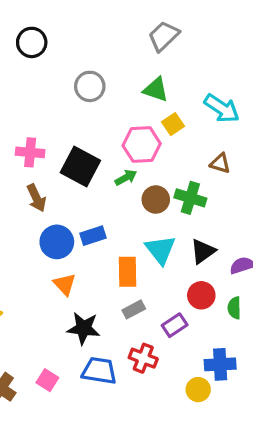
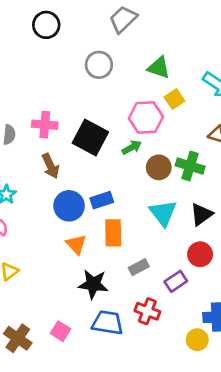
gray trapezoid: (164, 36) -> (123, 19), moved
orange rectangle: (127, 272) -> (113, 233), moved

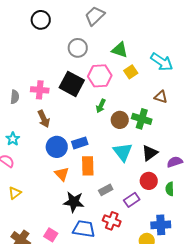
pink hexagon: (146, 118) -> (100, 76), moved
black square: (90, 137) -> (72, 84), moved
green arrow: (132, 147) -> (101, 106), turned 144

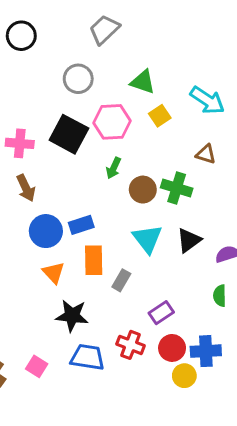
red circle: (149, 181) -> (172, 348), moved
gray rectangle: (106, 190) -> (121, 280), moved, turned -32

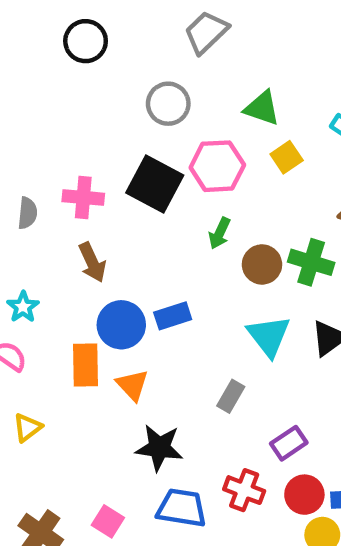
orange rectangle: (94, 260) -> (86, 365), moved

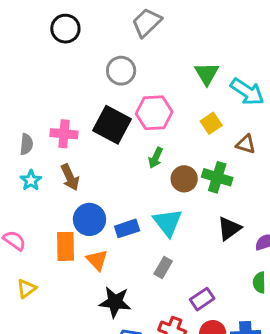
green triangle: (262, 108) -> (207, 74), moved, turned 40
yellow square: (287, 157) -> (211, 123), moved
cyan star: (23, 307) -> (31, 180), moved
blue rectangle: (173, 316) -> (127, 228), moved
cyan triangle: (269, 336) -> (168, 222), moved

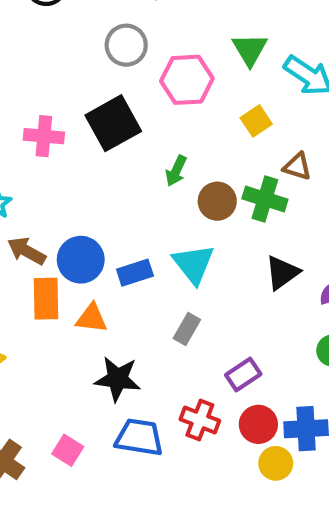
pink hexagon: (154, 113) -> (187, 80), moved
black square: (112, 125) -> (113, 123), turned 33
brown triangle: (246, 144) -> (297, 166), moved
brown arrow: (70, 177) -> (27, 251), moved, turned 144
orange triangle: (97, 260) -> (92, 318), turned -40

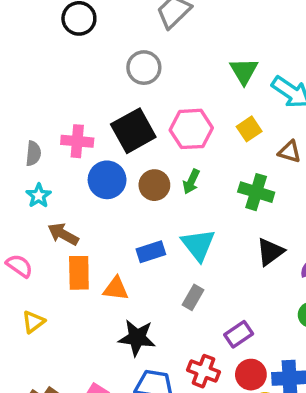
pink hexagon: (187, 80) -> (191, 129), moved
brown triangle: (297, 166) -> (290, 152), moved
green arrow: (176, 171) -> (191, 182), moved
brown circle: (217, 201) -> (154, 185), moved
blue circle: (81, 260) -> (107, 180), moved

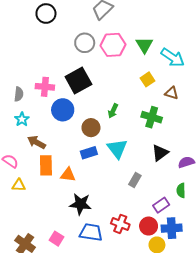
pink hexagon: (191, 129) -> (113, 45), moved
brown circle: (154, 185) -> (91, 128), moved
gray rectangle: (193, 297) -> (135, 180), moved
yellow triangle: (33, 322) -> (19, 185), moved, turned 40
purple rectangle: (239, 334) -> (161, 205), moved

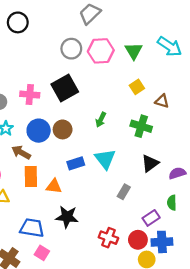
black circle: (46, 14) -> (18, 22), moved
cyan arrow: (173, 57) -> (170, 46), moved
blue circle: (63, 110) -> (39, 131), moved
brown circle: (91, 128) -> (63, 129), moved
blue trapezoid: (91, 232) -> (32, 228), moved

